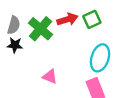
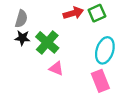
green cross: (41, 29) -> (47, 42), moved

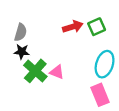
green cross: (47, 42) -> (35, 71), moved
pink triangle: (56, 68) -> (57, 72), moved

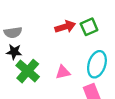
gray semicircle: (21, 32) -> (13, 32), turned 66
pink triangle: (57, 72) -> (63, 72), moved, turned -35

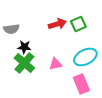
black star: (14, 52) -> (24, 47), moved
cyan ellipse: (97, 64) -> (85, 57), turned 45

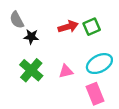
gray semicircle: (11, 29) -> (17, 20), moved, turned 70
black star: (24, 47) -> (31, 37), moved

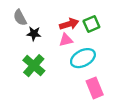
cyan ellipse: (99, 64) -> (83, 58), moved
pink triangle: (66, 71) -> (66, 40), moved

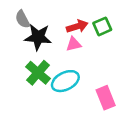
black star: (34, 34) -> (38, 37), size x1.6
cyan ellipse: (83, 58) -> (65, 81), moved

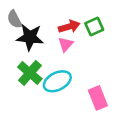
pink triangle: (74, 44) -> (66, 44), turned -35

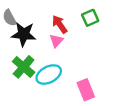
red arrow: (69, 26) -> (60, 24), turned -108
green square: (94, 26) -> (90, 18), moved

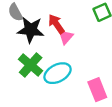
red arrow: (60, 24) -> (56, 24), moved

